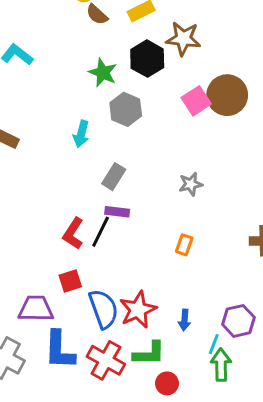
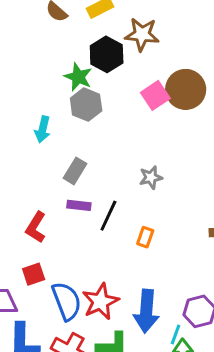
green star: (103, 73) -> (78, 77), moved
black line: (101, 232) -> (108, 216), moved
blue arrow: (184, 320) -> (146, 311), size x2.0

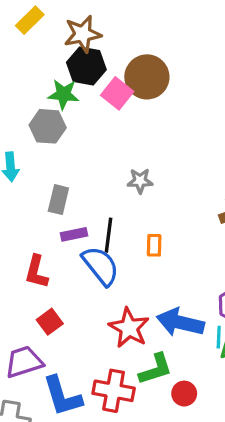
black hexagon: (107, 54) -> (86, 66), moved
green star: (78, 77) -> (63, 94), moved
gray star: (151, 177) -> (140, 181), turned 30
blue semicircle: (67, 301) -> (101, 266), moved
blue arrow: (146, 311) -> (180, 322), turned 117

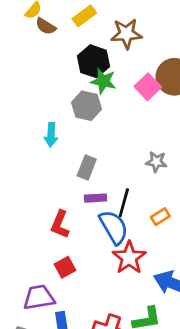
black hexagon: (86, 66) -> (94, 61), moved
orange rectangle: (154, 245) -> (160, 217), turned 48
red star: (129, 328) -> (129, 258), moved

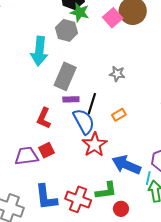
cyan arrow: (51, 135) -> (39, 51), size x1.6
gray rectangle: (87, 167) -> (65, 76), size x1.5
purple trapezoid: (39, 297) -> (26, 156), moved

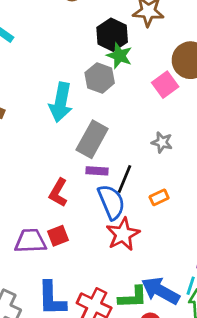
pink square: (113, 18) -> (165, 85), moved
blue arrow: (126, 165) -> (160, 291), moved

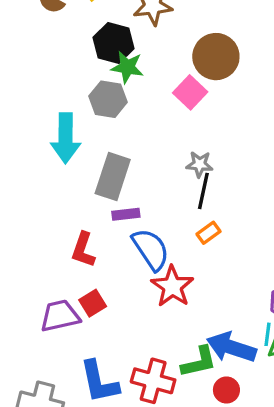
black line: (124, 179) -> (203, 191), moved

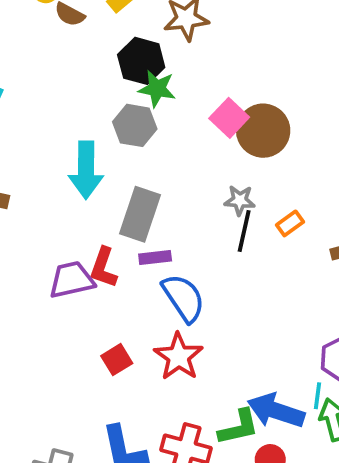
brown circle: (216, 57) -> (263, 131), moved
orange rectangle: (208, 233) -> (290, 223), moved
red L-shape: (83, 250) -> (104, 268), moved
red star: (172, 286) -> (179, 356), moved
purple trapezoid: (60, 316) -> (72, 280), moved

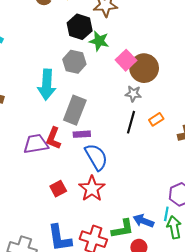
green star: (157, 89) -> (99, 41), moved
gray star: (240, 200) -> (133, 94), moved
blue arrow: (276, 411) -> (143, 221), size x0.7

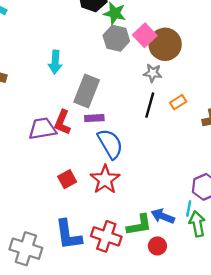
gray hexagon: (74, 62) -> (116, 38), moved
cyan arrow: (47, 85) -> (55, 62), size x0.7

